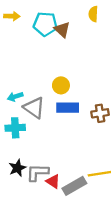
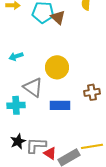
yellow circle: (61, 85) -> (57, 67), size x1.5
cyan arrow: (15, 97) -> (16, 56), moved
blue rectangle: (68, 108) -> (60, 105), moved

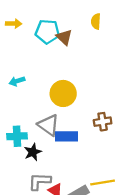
gray triangle: (33, 87) -> (49, 125), moved
black star: (18, 141) -> (33, 152), moved

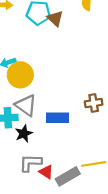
yellow circle: (63, 93) -> (20, 75), moved
gray triangle: (49, 125) -> (26, 105), moved

